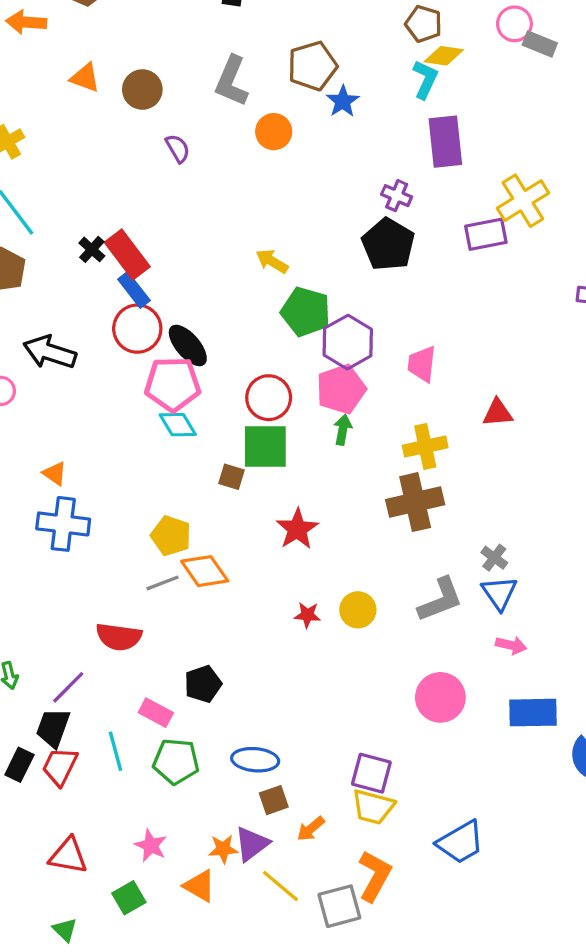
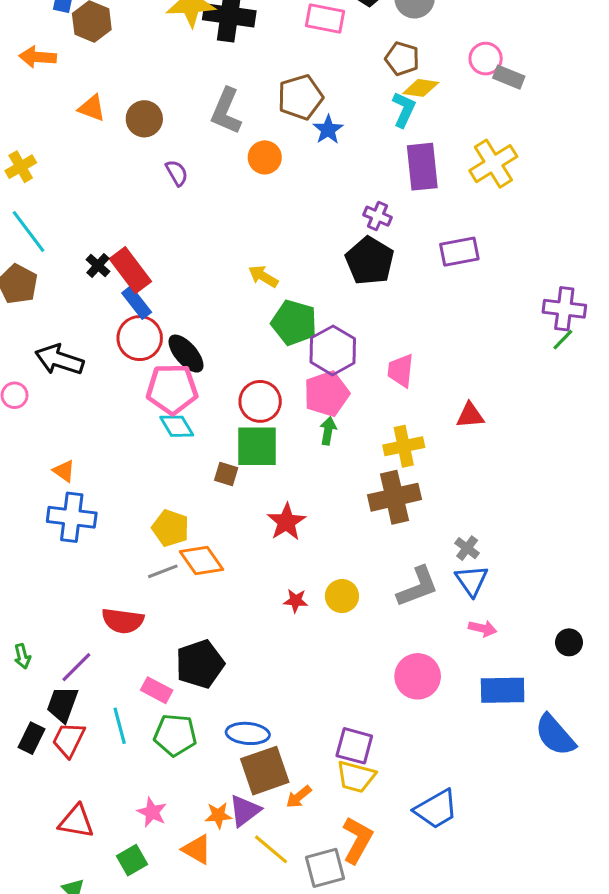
yellow cross: (523, 201) -> (493, 164), moved
black pentagon: (203, 684) -> (200, 664), size x1.4
brown square: (274, 800) -> (265, 771), size x1.8

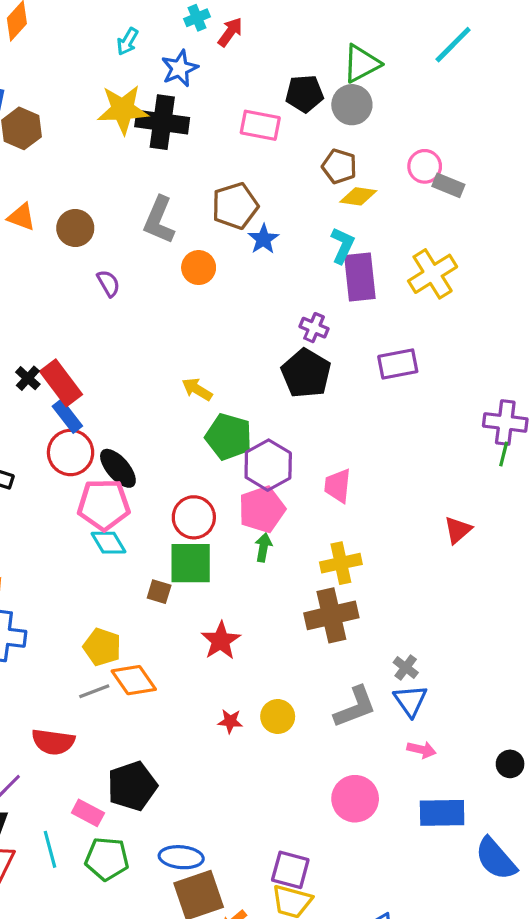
cyan L-shape: (404, 110) -> (342, 245), moved
green line: (563, 340) -> (504, 454), turned -30
red triangle: (470, 415) -> (458, 530), moved, turned -36

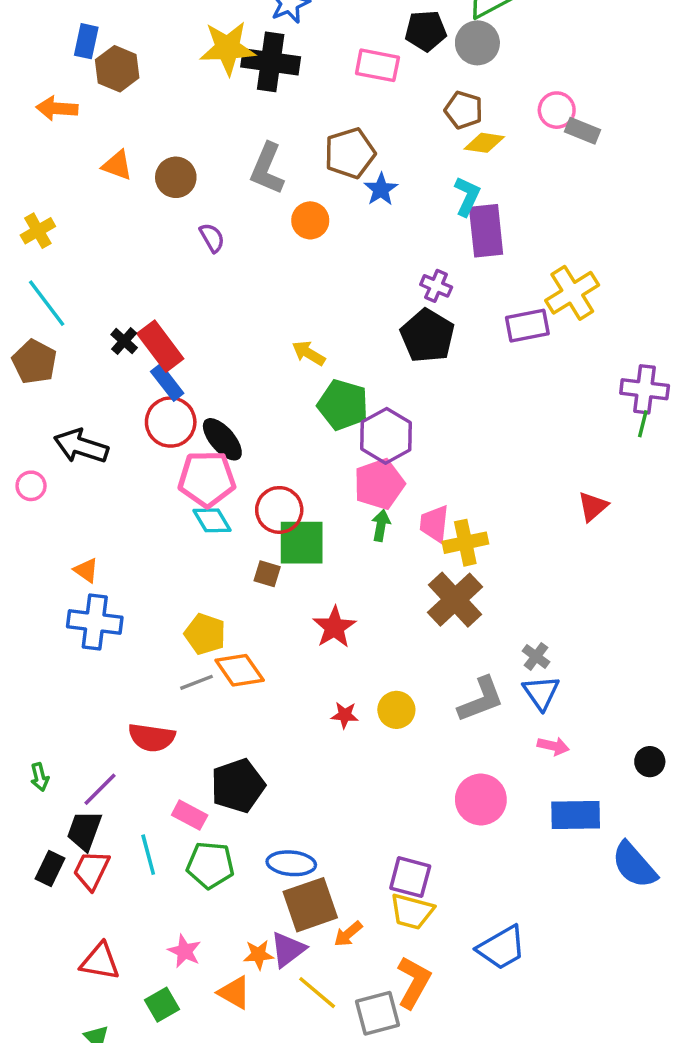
yellow cross: (433, 274) -> (572, 293), moved
pink trapezoid: (338, 486) -> (434, 524), moved
red circle: (194, 517) -> (279, 510), moved
brown cross: (331, 615) -> (455, 600), turned -30

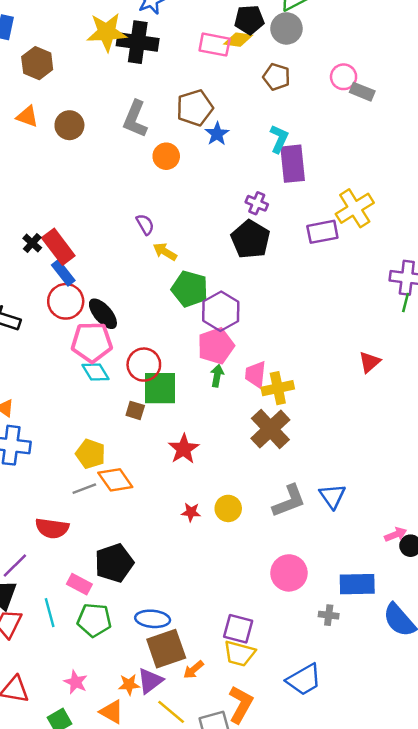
brown hexagon: (117, 69) -> (37, 63), moved
yellow diamond: (484, 143) -> (238, 40), moved
purple semicircle: (212, 238) -> (145, 224), moved
gray cross: (536, 656) -> (329, 615), moved, turned -30
pink arrow: (553, 746) -> (396, 534), moved, turned -35

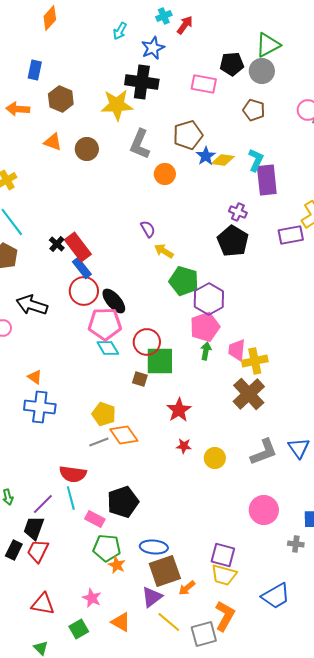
yellow star: (107, 32) -> (117, 105), moved
yellow diamond: (238, 40) -> (223, 160), moved
red star: (191, 512) -> (184, 446), moved
cyan line: (50, 613) -> (71, 498), moved
orange star: (129, 685) -> (117, 565), moved, turned 30

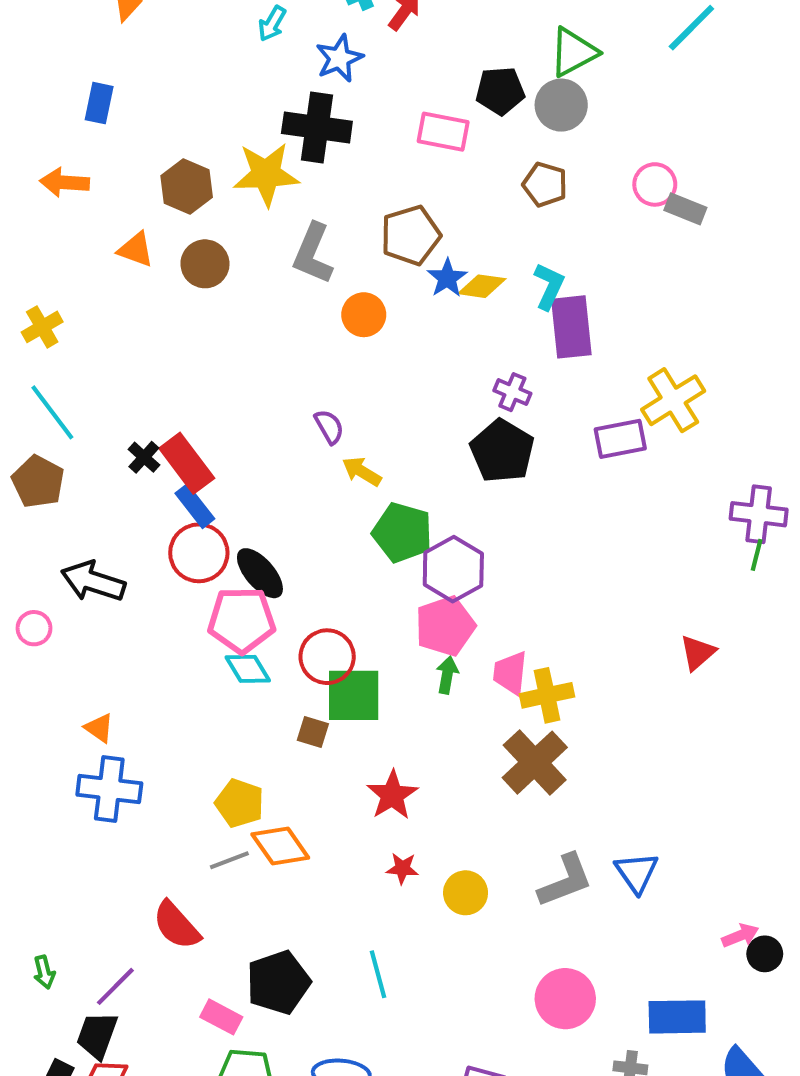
brown hexagon: (61, 99) -> (187, 186), moved
red semicircle: (73, 474) -> (176, 925), turned 40
cyan line: (71, 498) -> (378, 974), moved

